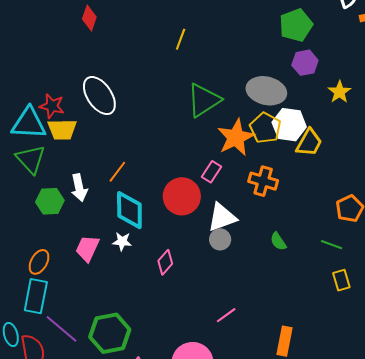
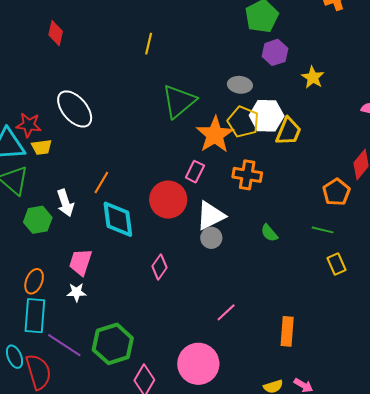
gray ellipse: (266, 91) -> (240, 85), size x0.6
yellow trapezoid: (62, 130) -> (42, 147), size x0.7
white star: (122, 242) -> (77, 292), moved

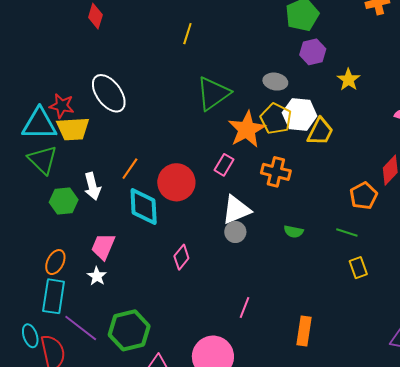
yellow trapezoid: (42, 147) -> (73, 129), size x1.6
red circle: (168, 200) -> (176, 182), moved
green semicircle: (269, 233) -> (294, 231), turned -42
white star: (77, 292) -> (97, 276), turned 30
pink line: (226, 312) -> (244, 307), turned -30

